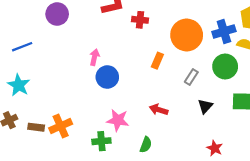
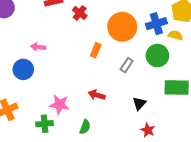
red cross: (140, 20) -> (80, 13), turned 32
pink arrow: (94, 57) -> (38, 47), turned -96
blue circle: (107, 77) -> (23, 69), moved
black triangle: (205, 106) -> (139, 103), moved

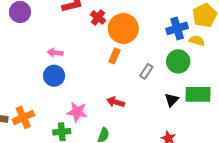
orange circle: (122, 27) -> (123, 28), moved
blue circle: (23, 69) -> (54, 76), moved
black triangle: (139, 103) -> (172, 100), moved

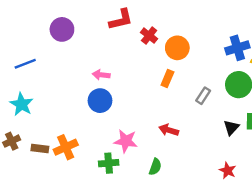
orange circle: (123, 28) -> (177, 48), size x0.7

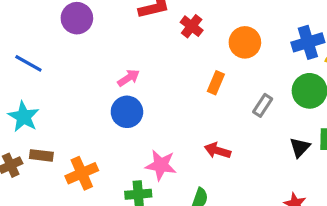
orange circle: (177, 48) -> (245, 42), moved
blue line: (25, 64) -> (28, 63), turned 50
pink arrow: (101, 75) -> (129, 78), turned 140
brown rectangle: (40, 148) -> (41, 155), moved

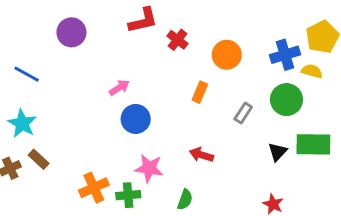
blue circle: (127, 112) -> (136, 119), moved
brown rectangle: (41, 155) -> (39, 159), turned 36
orange cross: (82, 173) -> (94, 188), moved

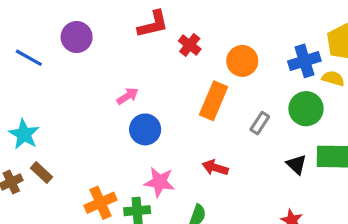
blue line: (27, 74) -> (29, 58), moved
orange rectangle: (200, 92) -> (214, 101), size x1.6
black triangle: (278, 152) -> (296, 164), turned -30

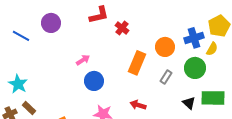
orange circle: (242, 61) -> (165, 47), moved
yellow semicircle: (333, 78) -> (212, 49), turned 104

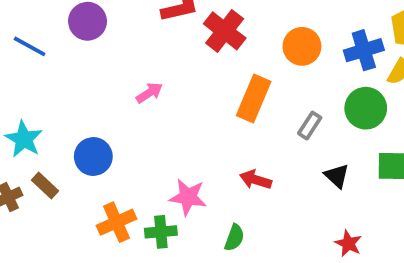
red cross: (122, 28) -> (225, 31), size x1.5
orange circle: (165, 47) -> (302, 46), moved
blue circle: (94, 81) -> (93, 157), moved
black triangle: (189, 103) -> (337, 176), moved

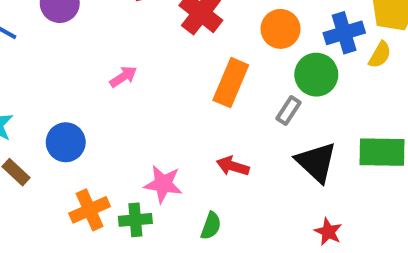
green circle: (366, 108) -> (316, 75), moved
black triangle: (337, 176) -> (316, 162), size x1.6

